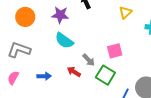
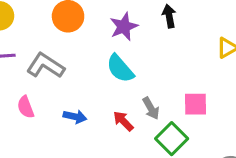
purple star: (60, 15) -> (124, 27), turned 30
pink semicircle: (13, 78) -> (26, 107), turned -64

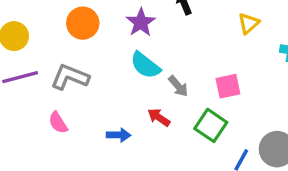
gray arrow: (151, 108) -> (178, 86), moved
blue arrow: (75, 117) -> (119, 135), moved

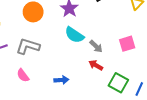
red arrow: (159, 117) -> (96, 65), moved
green square: (211, 125) -> (118, 83), moved

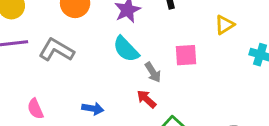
pink square: (127, 44) -> (186, 55), moved
pink semicircle: (23, 75) -> (35, 109), moved

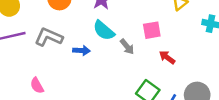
red arrow: (146, 99) -> (167, 57), moved
blue arrow: (93, 109) -> (82, 50), moved

